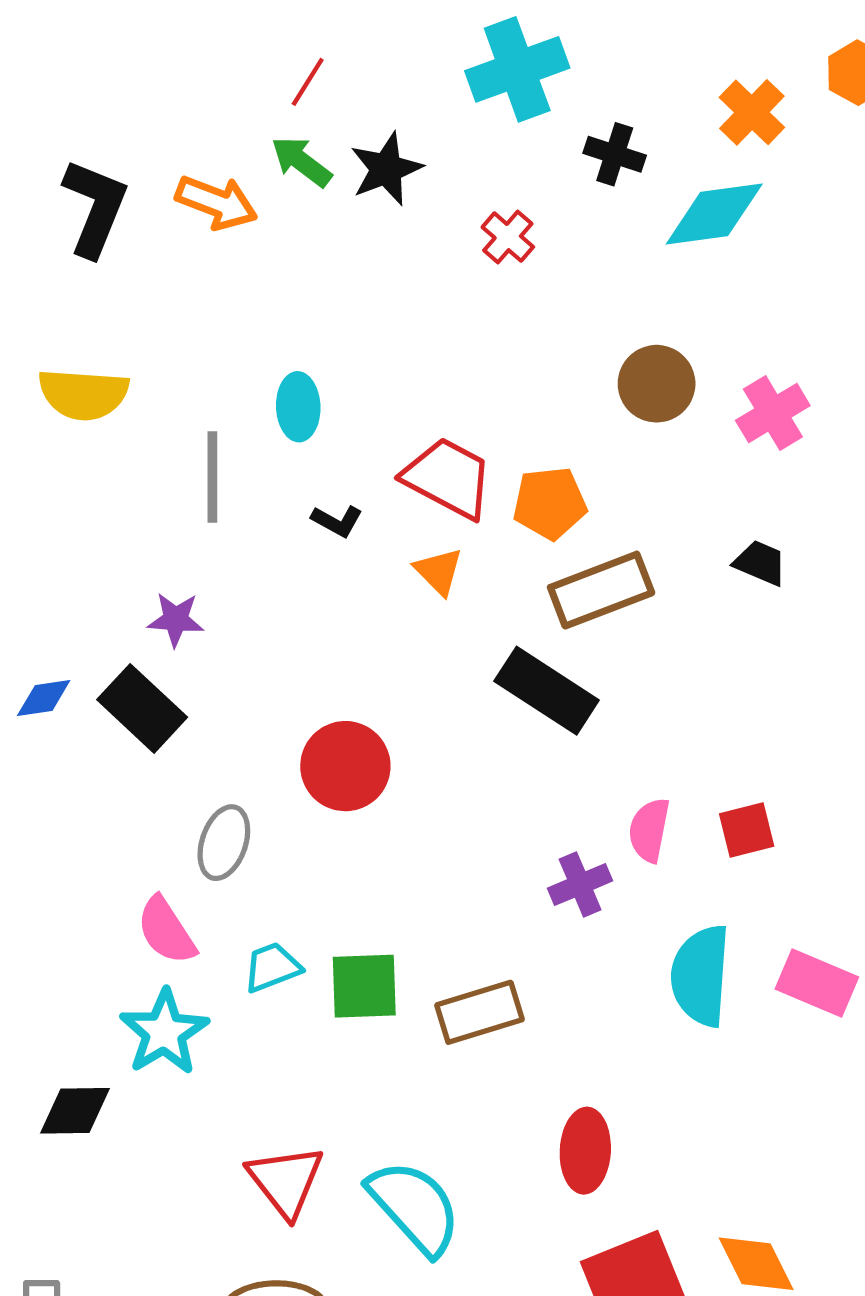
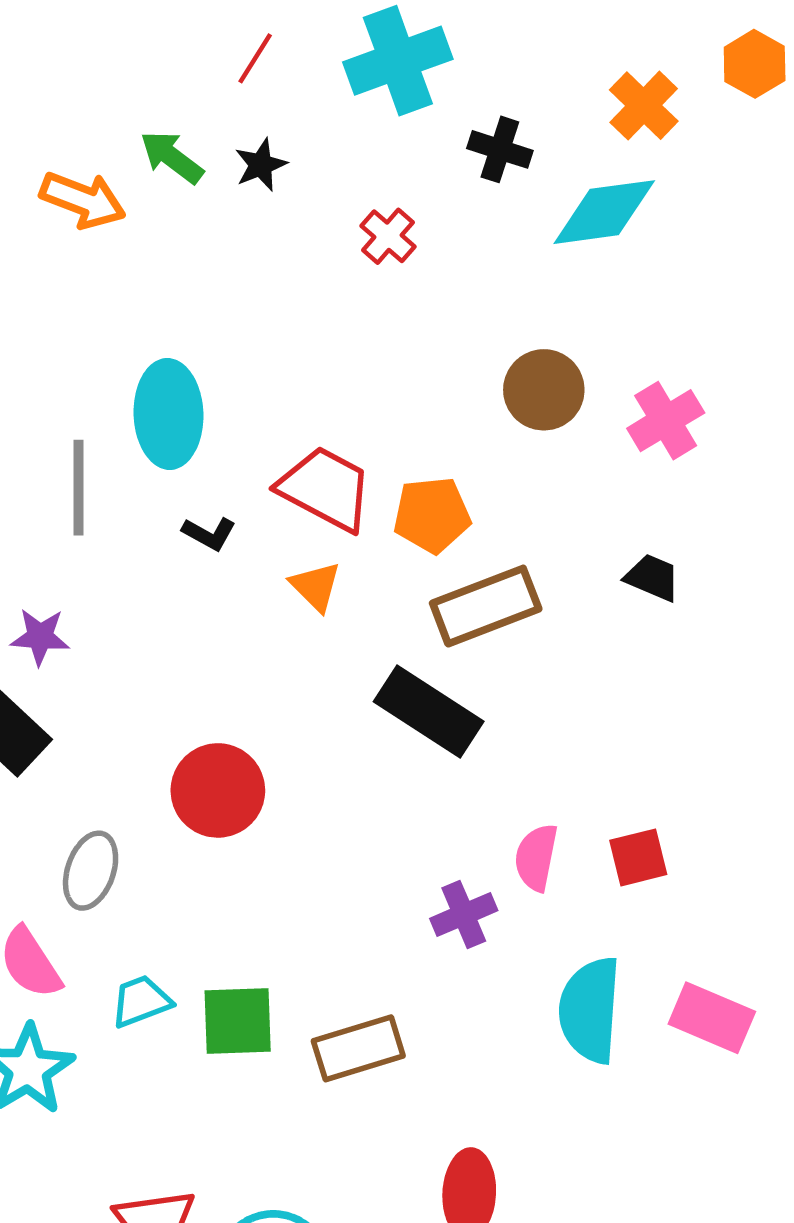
red line: (308, 82) -> (255, 58), moved
black star: (386, 169) -> (261, 165), size x0.7
cyan ellipse: (298, 407) -> (168, 414), size x1.5

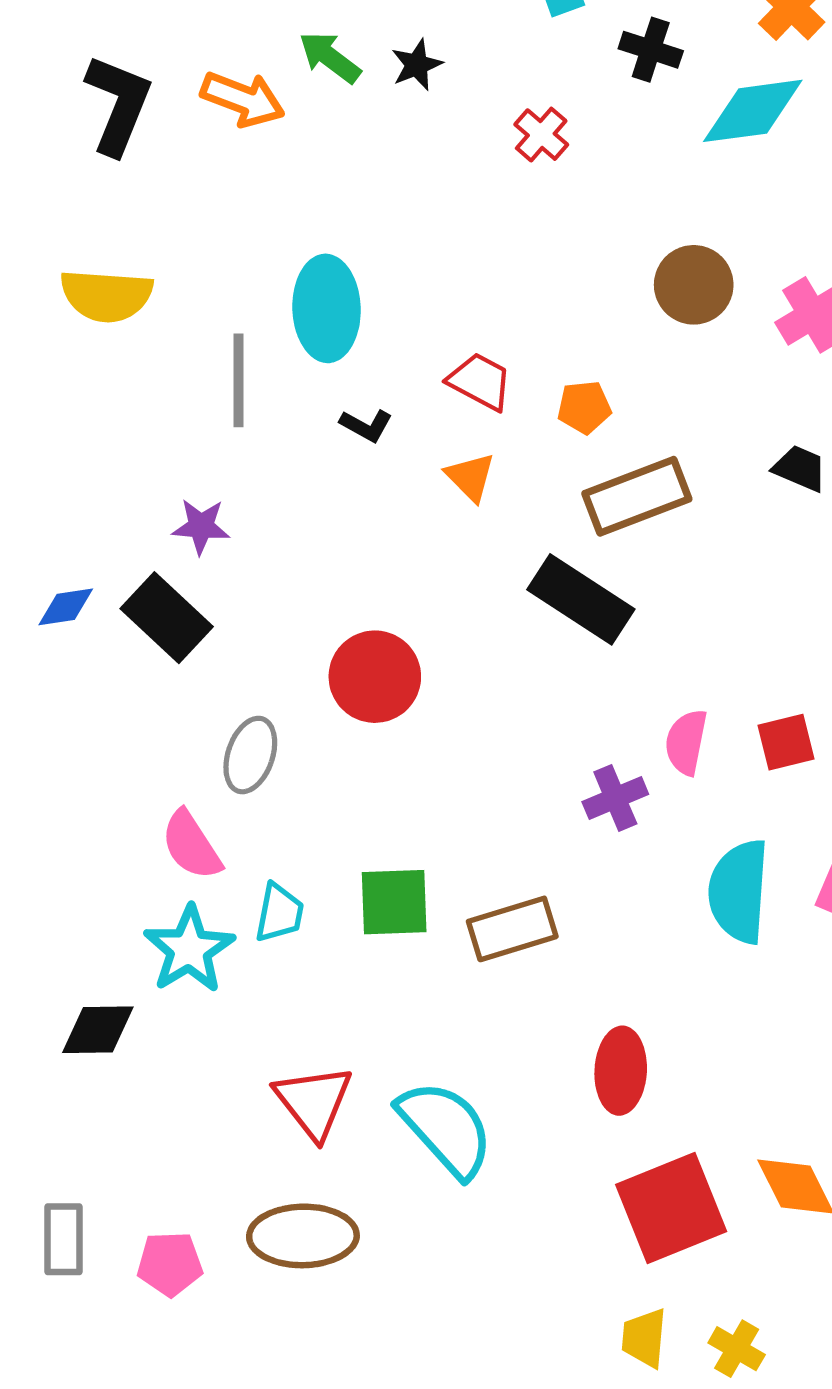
red trapezoid: (325, 489) -> (480, 381), size x0.7
orange pentagon: (432, 515) -> (584, 407), size x0.7
cyan trapezoid: (141, 1001) -> (279, 913), moved, turned 122

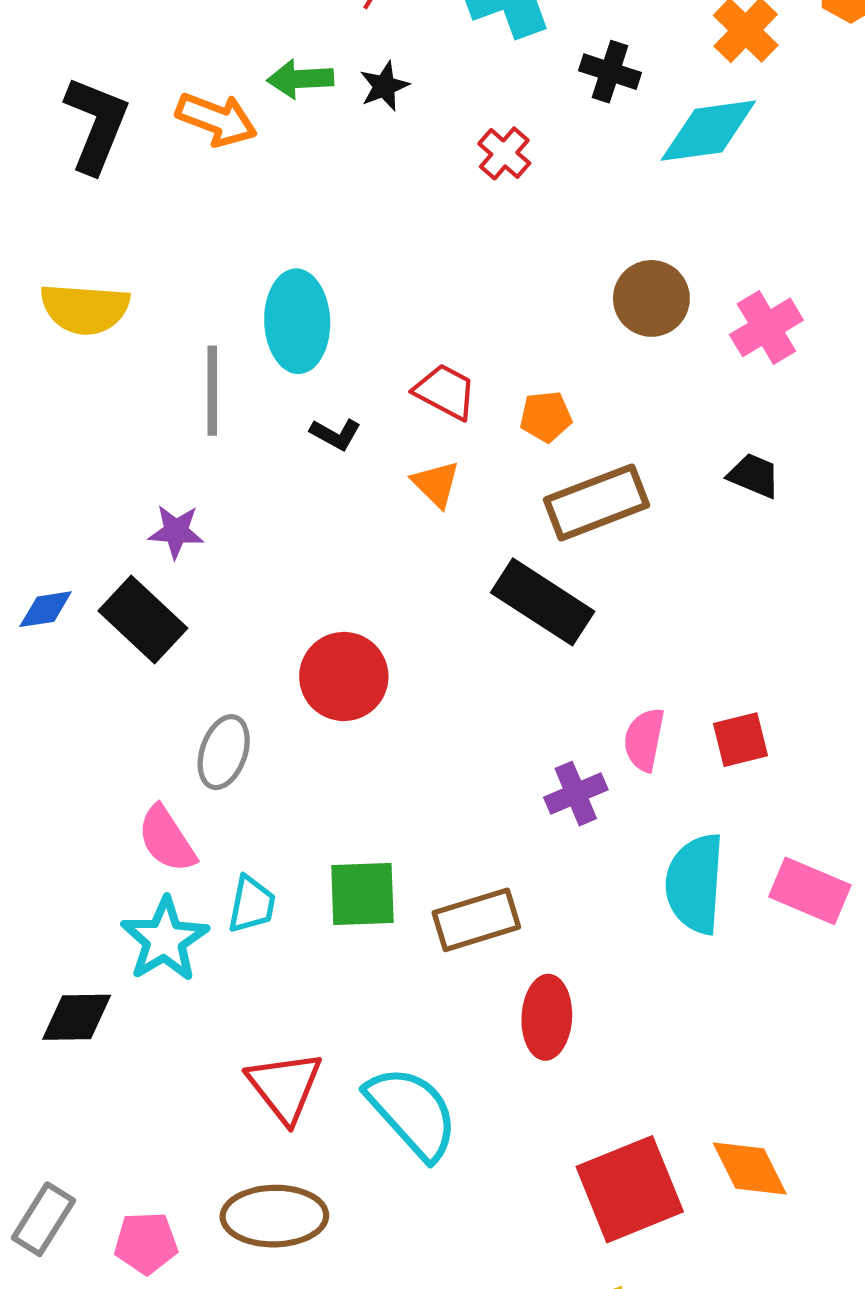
green arrow: (330, 57) -> (300, 79), turned -40
red ellipse: (621, 1071) -> (547, 1017), moved
gray rectangle: (64, 1239) -> (43, 1219), turned 32

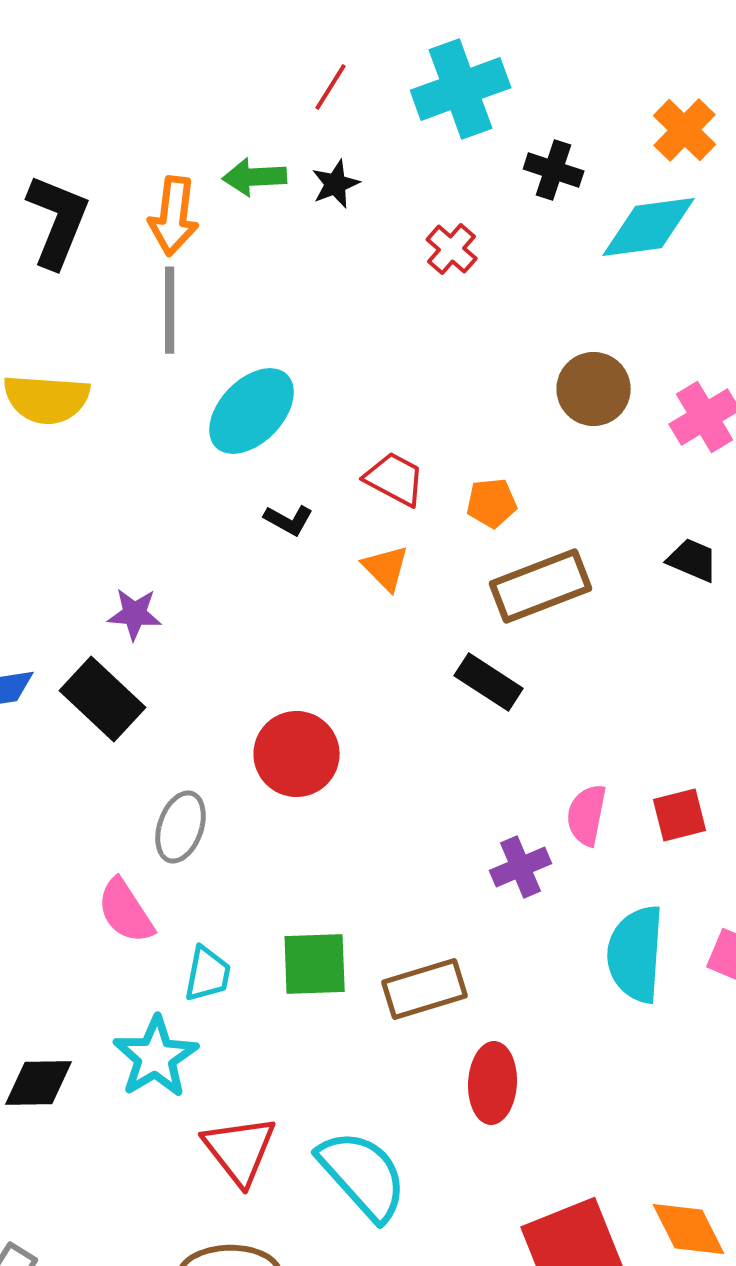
orange arrow: (216, 119) -> (174, 216), turned 76
cyan ellipse: (297, 321) -> (252, 411), turned 46
gray line: (212, 391) -> (170, 310), moved
black rectangle: (543, 602) -> (489, 682), size x0.7
cyan star: (165, 940) -> (156, 1057), moved

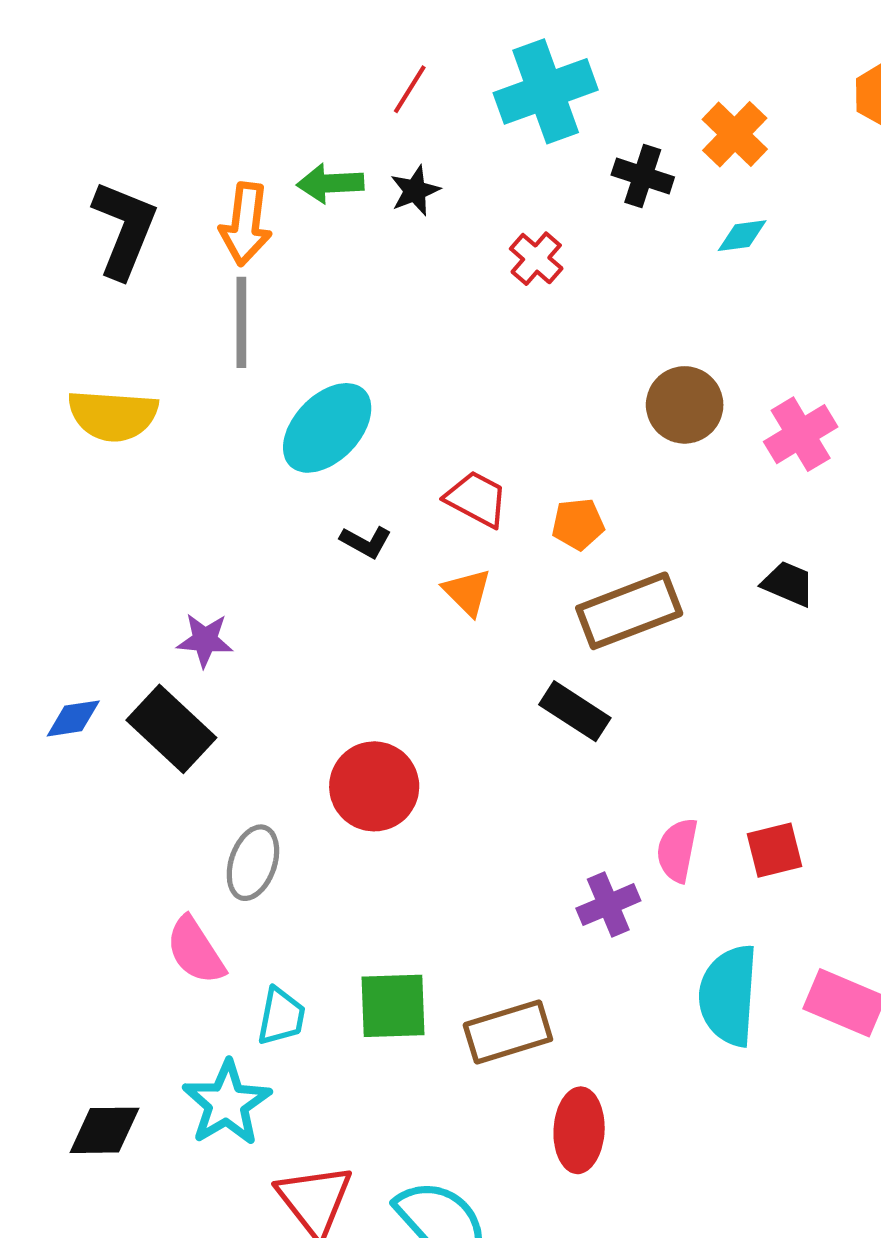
orange cross: (685, 130) -> (735, 134), moved
cyan diamond: (649, 227) -> (742, 236), size x0.5

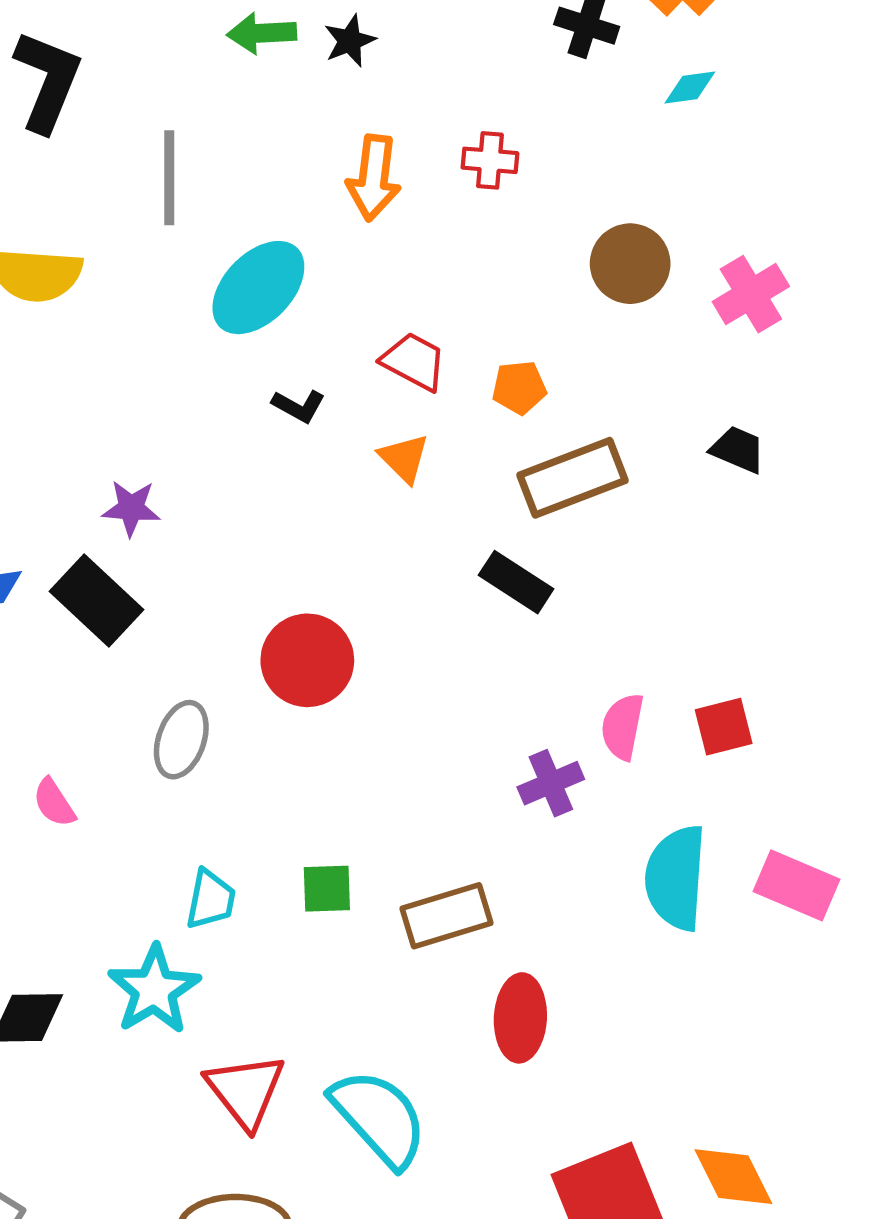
orange arrow: (246, 224) -> (374, 178), moved
red cross: (536, 259) -> (490, 160), moved, turned -36
pink semicircle: (195, 951) -> (54, 803), moved, size x0.7
green square: (393, 1006) -> (327, 889), size x0.7

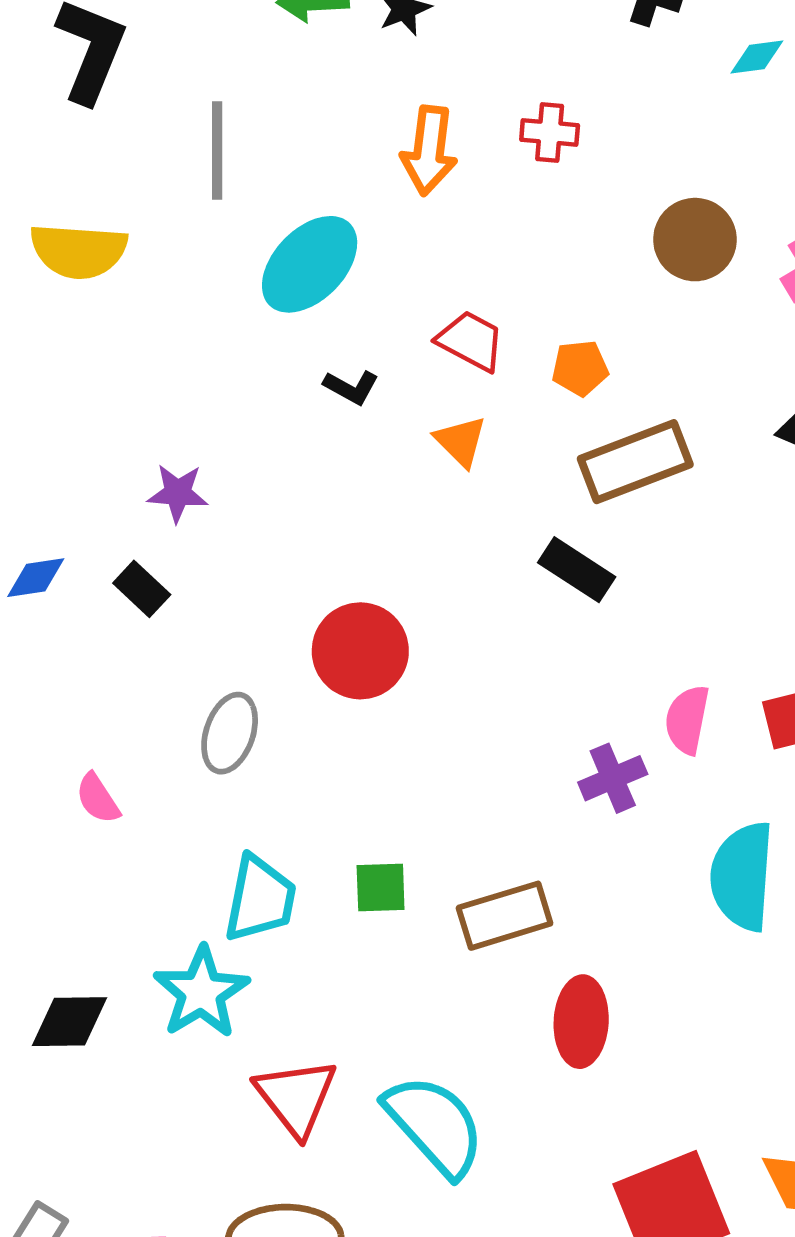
black rectangle: (96, 601) -> (142, 589), size x0.6
cyan trapezoid: (211, 899) -> (260, 899), size x1.4

